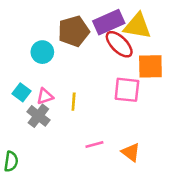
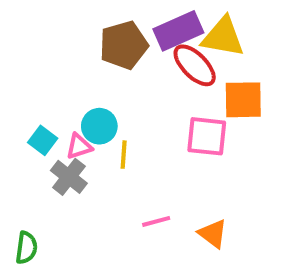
cyan circle: (42, 52) -> (99, 126), moved

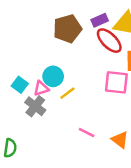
purple rectangle: (178, 31) -> (100, 20), size x0.6
yellow line: (124, 155) -> (67, 93), turned 49
pink line: (156, 221) -> (87, 132), turned 42

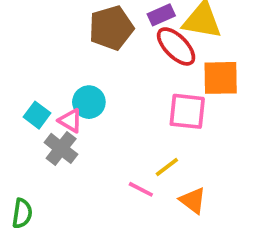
pink triangle: (41, 88) -> (70, 121), turned 49
yellow line: (67, 93) -> (167, 167), moved

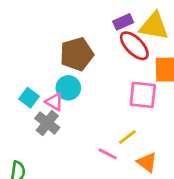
brown pentagon: (111, 28) -> (77, 54), moved

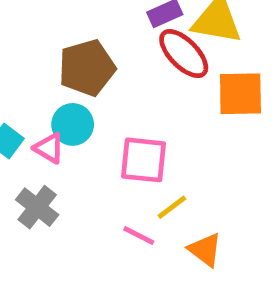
pink square: (143, 95) -> (144, 160), moved
gray cross: (47, 123) -> (37, 207), moved

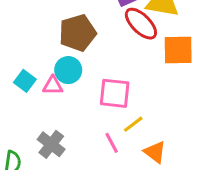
pink triangle: (49, 148) -> (53, 86), turned -30
gray cross: (37, 207) -> (51, 144), moved
pink line: (139, 236) -> (112, 143), turned 35

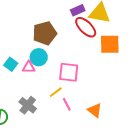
yellow line: (133, 124) -> (56, 92), moved

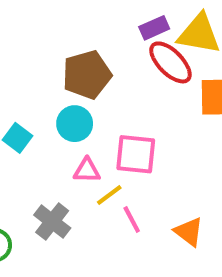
pink triangle: (29, 67) -> (87, 171), moved

